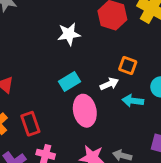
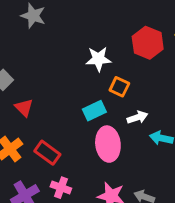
orange square: (128, 66) -> (119, 87), moved
red rectangle: (30, 124) -> (47, 153), turned -40

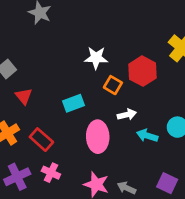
red hexagon: (148, 43) -> (142, 71), moved
cyan rectangle: (94, 111) -> (74, 103), moved

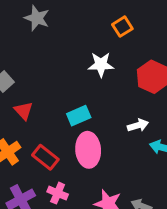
orange square: (113, 85) -> (122, 27), moved, turned 30
pink ellipse: (98, 137) -> (88, 150), moved

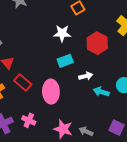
cyan rectangle: (79, 116) -> (65, 61), moved
red rectangle: (45, 157) -> (23, 83), moved

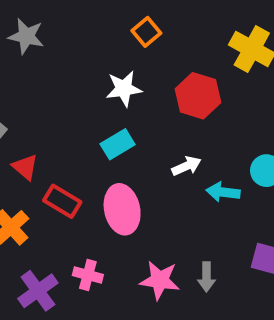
cyan rectangle: (65, 61) -> (118, 144), moved
gray arrow: (86, 131) -> (206, 277), turned -104

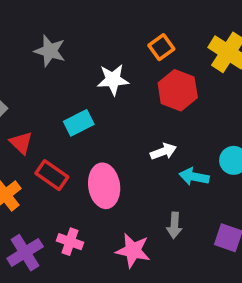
orange square: (146, 32) -> (161, 47), moved
gray star: (26, 36) -> (50, 51), moved
cyan rectangle: (118, 144) -> (79, 123), moved
gray arrow: (206, 277) -> (174, 225), moved

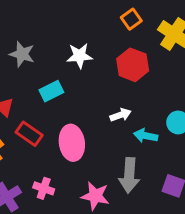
orange square: (161, 47) -> (131, 19), moved
gray star: (50, 51) -> (22, 54), moved
gray arrow: (174, 225) -> (129, 175), size x1.6

